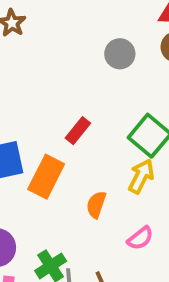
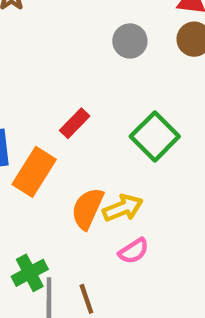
yellow arrow: (141, 176) -> (123, 208), moved, turned 36
orange semicircle: (96, 205) -> (87, 208), size x1.4

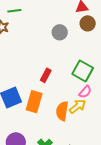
pink semicircle: (134, 251) -> (85, 92), moved

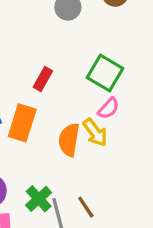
yellow arrow: (78, 106) -> (95, 132), turned 90

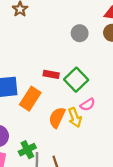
green square: (105, 73) -> (76, 80), moved
red rectangle: (43, 79) -> (51, 74), turned 56

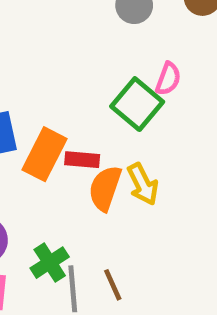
red rectangle: (51, 74) -> (82, 160), moved
pink semicircle: (88, 105) -> (168, 79), moved, turned -32

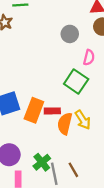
pink semicircle: (168, 79) -> (89, 57), moved

